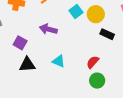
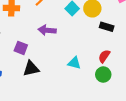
cyan triangle: (59, 61) -> (74, 63), moved
red semicircle: (93, 62) -> (104, 56), moved

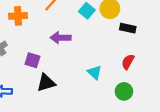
cyan triangle: (74, 63) -> (95, 72), turned 32
green circle: (103, 75) -> (124, 91), moved

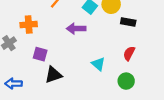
orange cross: (18, 16) -> (29, 25), moved
purple arrow: (61, 38) -> (76, 29), moved

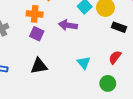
orange cross: (29, 25) -> (35, 14), moved
purple square: (40, 54) -> (37, 34), moved

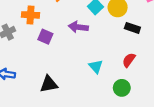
orange cross: (35, 14) -> (30, 15), moved
black triangle: (39, 66) -> (49, 84), moved

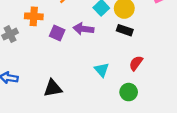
black rectangle: (132, 28) -> (125, 30), moved
purple square: (45, 37) -> (57, 33), moved

